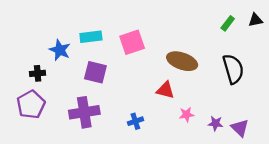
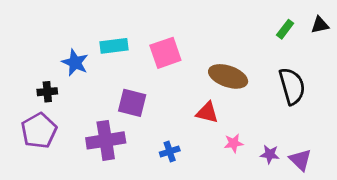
purple square: (95, 72) -> (132, 103), moved

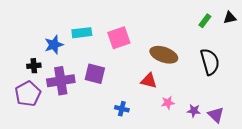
blue star: (75, 63) -> (54, 45), turned 30
purple cross: (106, 140) -> (61, 81), moved
blue cross: (170, 152) -> (122, 109), turned 32

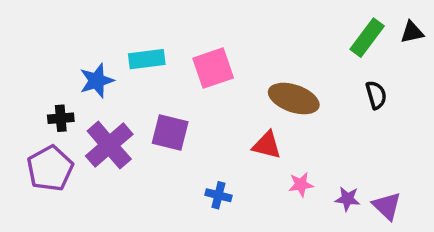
green rectangle: (205, 21) -> (367, 38), size x1.5
black semicircle: (210, 62) -> (376, 95), moved, size x0.6
purple cross: (61, 81) -> (109, 145), turned -32

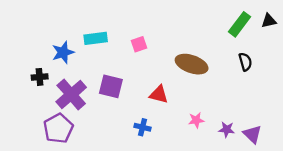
pink square: (213, 68) -> (139, 44), size x0.6
red triangle: (267, 145) -> (159, 94), moved
purple pentagon: (50, 168) -> (58, 128), moved

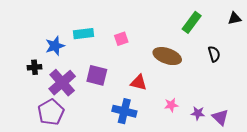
green rectangle: (240, 24) -> (192, 22), moved
blue cross: (142, 127) -> (124, 111), size x1.6

